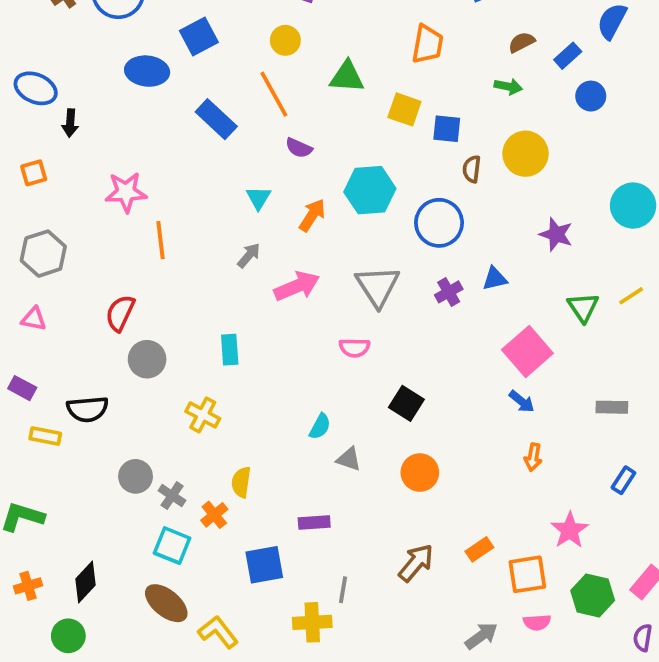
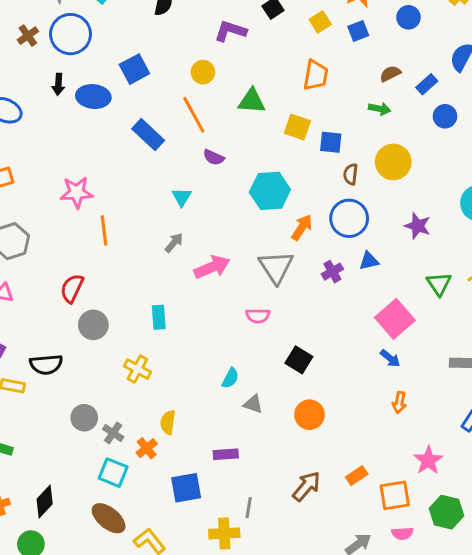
black arrow: (70, 123) -> (58, 84), moved
orange arrow: (312, 215) -> (302, 227), moved
blue circle: (439, 223) -> (349, 218), moved

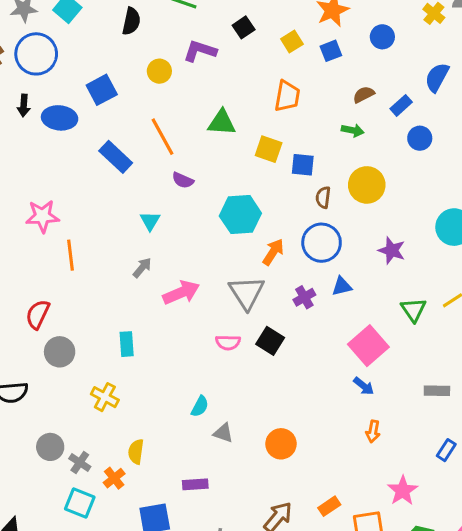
yellow circle: (203, 72) -> (159, 71), moved
black square: (299, 360) -> (270, 341), moved

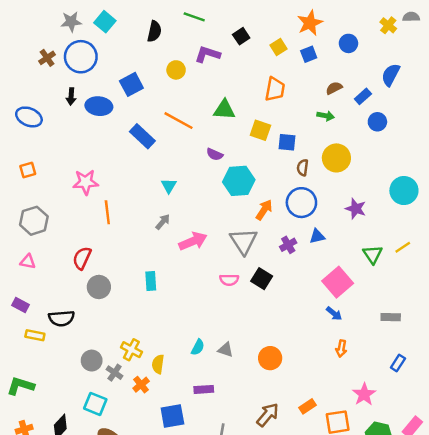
orange line: (162, 137) -> (178, 121), turned -32
purple semicircle: (183, 180) -> (215, 154), moved
yellow cross: (105, 397) -> (131, 350), moved
cyan semicircle: (200, 406) -> (198, 347), moved
cyan square: (80, 503) -> (95, 404), moved

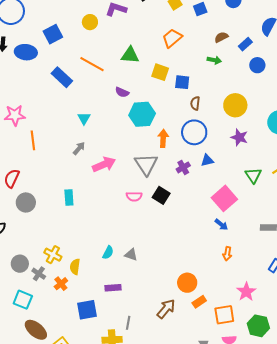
orange trapezoid: (275, 89) -> (172, 38), turned -140
yellow circle: (336, 158) -> (235, 105), moved
orange arrow: (264, 210) -> (163, 138), turned -30
orange circle: (270, 358) -> (187, 283), moved

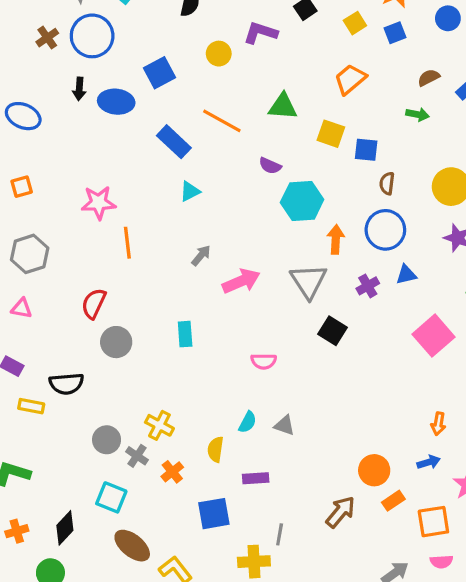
cyan triangle: (84, 118) -> (190, 191), moved, turned 32
pink semicircle: (134, 196) -> (264, 361), moved
blue arrow: (221, 225) -> (429, 462), moved, turned -56
yellow semicircle: (75, 267) -> (216, 449), moved

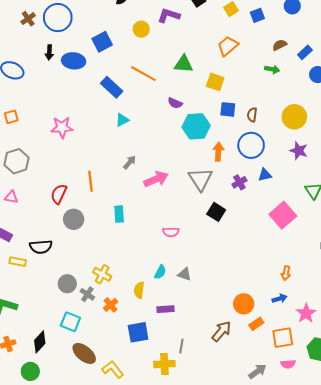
blue square: (366, 150) -> (228, 109), moved
orange line: (127, 243) -> (90, 181), moved

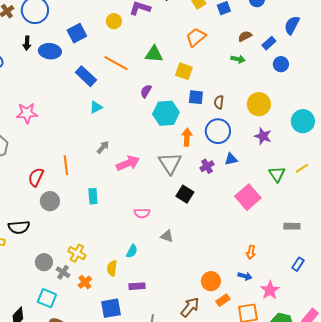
purple semicircle: (175, 103) -> (146, 91), turned 96
pink star: (62, 127) -> (27, 113), moved
gray triangle: (185, 274) -> (167, 236), moved
blue arrow: (280, 299) -> (245, 276), turned 32

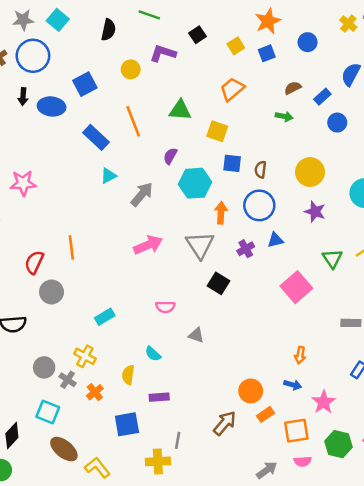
orange line: (116, 63) -> (133, 121), turned 40
gray arrow: (103, 147) -> (142, 194), moved, size x1.5
cyan rectangle: (93, 196) -> (105, 317), moved, turned 63
cyan semicircle: (132, 251) -> (153, 354), turned 104

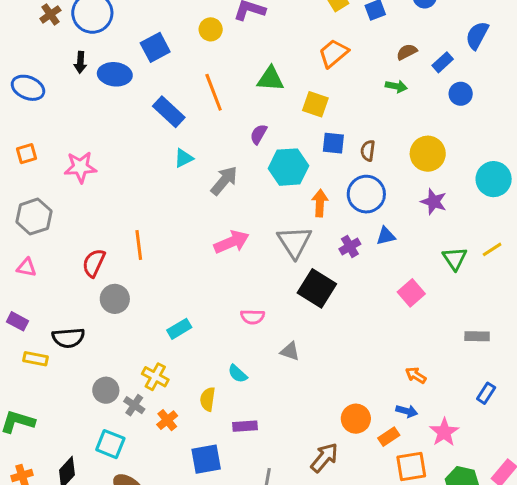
black square: (218, 283) -> (317, 288), size x1.4
pink square: (296, 287) -> (411, 293), size x0.7
orange arrow: (300, 355) -> (416, 375), turned 112
orange rectangle: (265, 414) -> (389, 437), moved

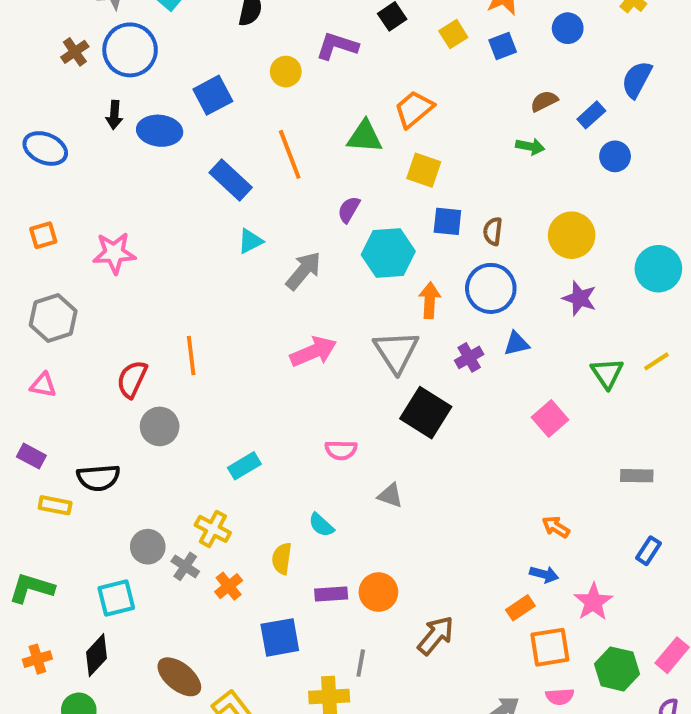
orange trapezoid: (333, 53) -> (414, 109), moved
orange circle: (356, 419) -> (378, 592), moved
cyan square: (110, 444) -> (116, 598), moved, turned -36

